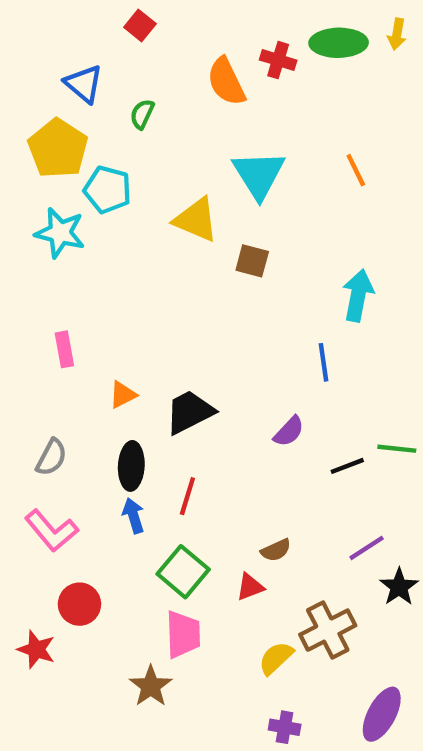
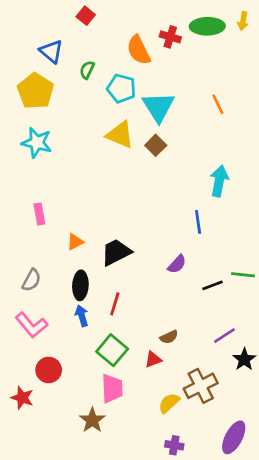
cyan pentagon: (108, 190) -> (121, 88), moved
brown square: (252, 261) -> (156, 145), moved, turned 30

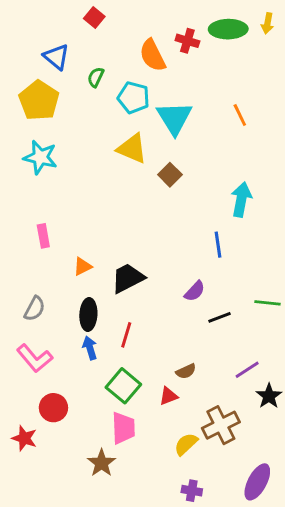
brown square: (156, 145) -> (170, 175), moved
black line: (213, 285) -> (219, 317), moved

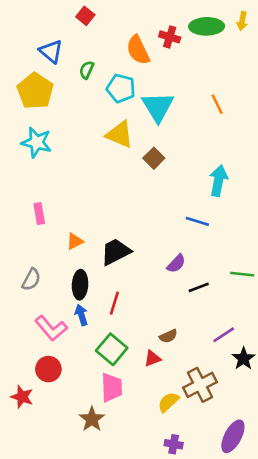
blue line: (218, 245) -> (197, 221), turned -65
pink L-shape: (35, 358) -> (51, 328), moved

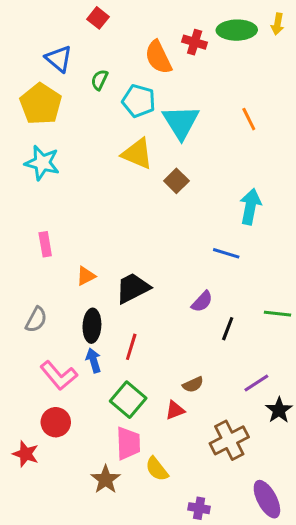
black line: (199, 287) -> (228, 329), turned -48
yellow semicircle: (168, 402) -> (157, 469), moved, turned -85
purple ellipse: (233, 436) -> (267, 499), turned -56

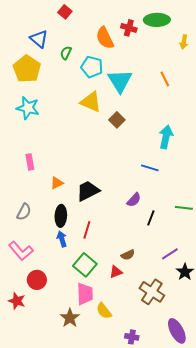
yellow arrow: (277, 24) -> (184, 42), moved
pink L-shape: (59, 375) -> (21, 251), moved
brown cross: (229, 440) -> (152, 292), turned -30

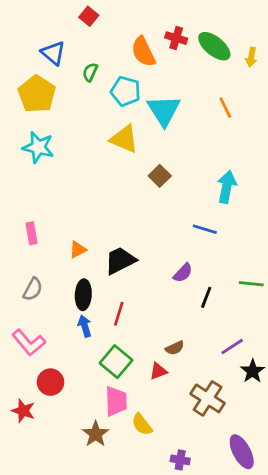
green ellipse: (157, 20) -> (214, 46), moved, turned 40
brown square: (117, 120) -> (160, 176), moved
pink rectangle: (30, 162) -> (31, 233), moved

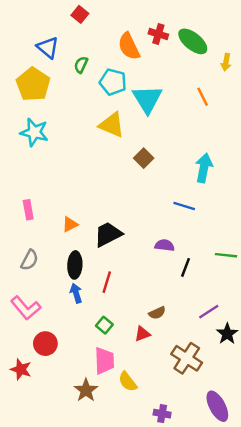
yellow arrow: (251, 57) -> (226, 62), moved
purple semicircle: (183, 273) -> (165, 245), turned -126
green square: (116, 362) -> (104, 325), size x0.6

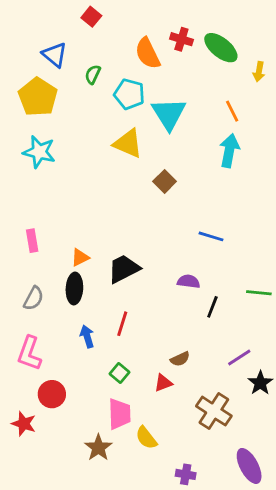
cyan arrow: (204, 168) -> (229, 150), moved
black ellipse: (75, 265) -> (74, 289), moved
pink L-shape: (26, 308) -> (29, 353), turned 60

